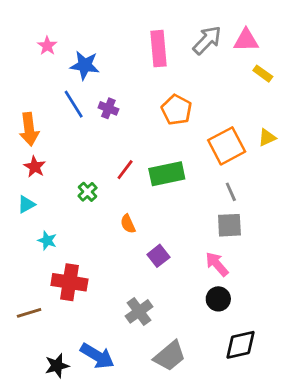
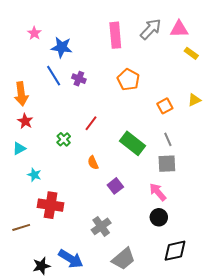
orange square: (227, 146) -> (165, 106), size x0.6
green rectangle: (167, 174) -> (132, 143), moved, turned 50

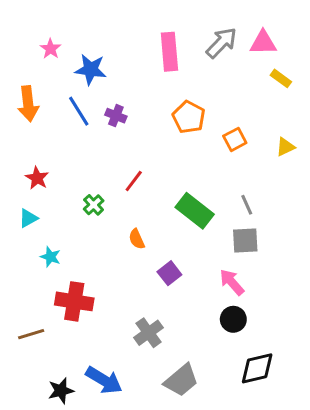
orange arrow: (21, 94) -> (28, 104), moved
orange square: (165, 106) -> (235, 139), moved

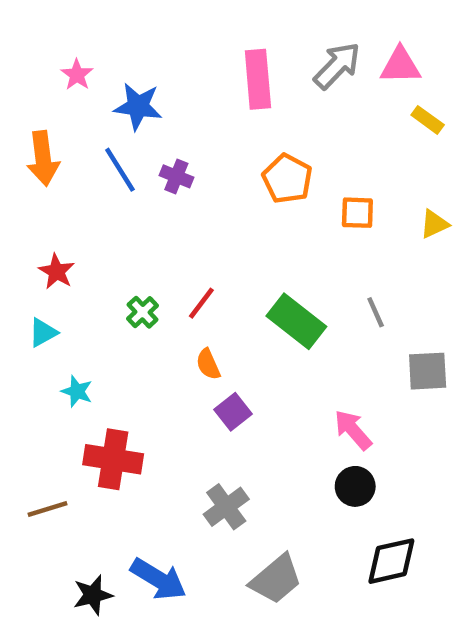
orange square: (235, 139) -> (357, 213), turned 30
red line: (134, 181) -> (201, 303), moved
gray square: (245, 240) -> (428, 371), moved
purple square: (169, 273) -> (233, 412), moved

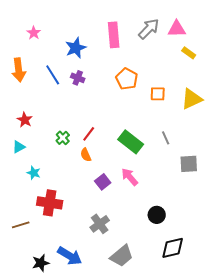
blue star: (138, 106) -> (76, 48), moved, turned -30
yellow triangle: (434, 224) -> (192, 99), size x1.6
orange semicircle: (208, 364) -> (86, 155), moved
pink arrow: (353, 430) -> (130, 177), moved

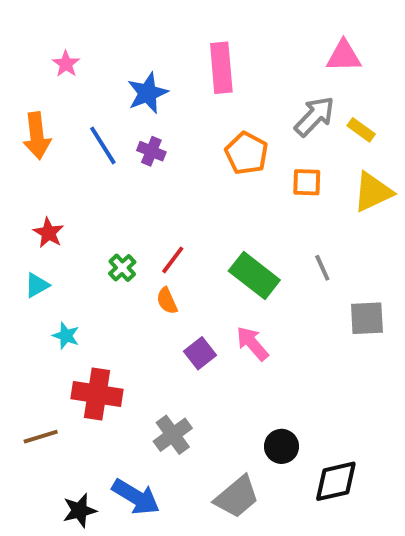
gray arrow: (149, 29) -> (315, 116), moved
yellow rectangle: (189, 53) -> (361, 130), moved
black circle: (157, 215) -> (281, 446), moved
gray cross: (100, 224) -> (173, 435), moved

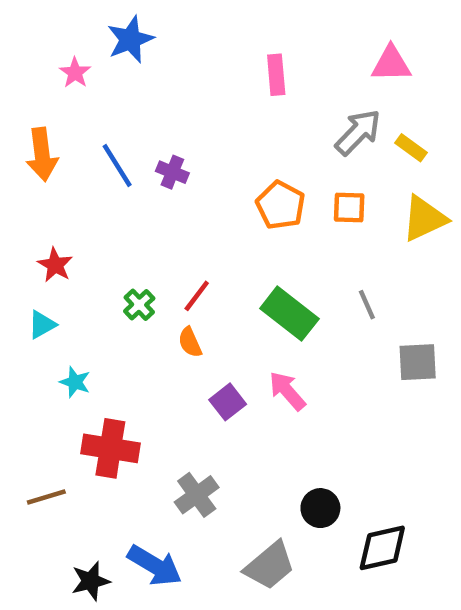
pink rectangle: (221, 68) -> (276, 75), moved, size x0.7
blue star: (148, 93) -> (130, 39), moved
orange pentagon: (247, 153) -> (281, 205), moved

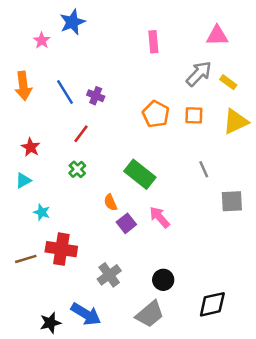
red line: (197, 296) -> (81, 134), moved
green rectangle: (289, 314) -> (140, 174), moved
orange semicircle: (190, 342) -> (110, 202), moved
brown line: (46, 497) -> (26, 259), moved
black circle: (320, 508) -> (163, 280), moved

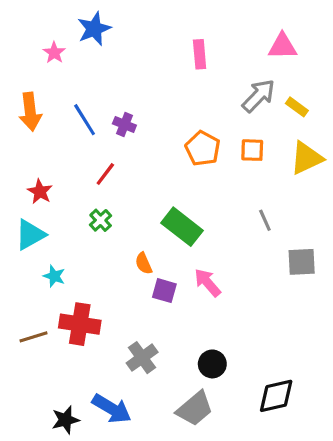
cyan triangle: (23, 180) -> (30, 235), size x1.5
purple square: (126, 223) -> (164, 291), turned -36

